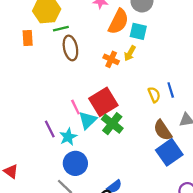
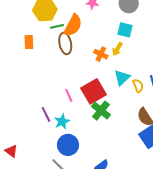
orange semicircle: (118, 22) -> (73, 25), moved
orange rectangle: (28, 38) -> (29, 42), moved
cyan triangle: (88, 120) -> (122, 78), moved

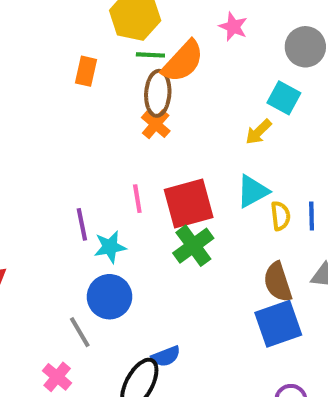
orange cross: (101, 54) -> (156, 124), moved

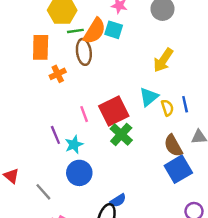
orange rectangle: (86, 71) -> (41, 47), size x1.5
cyan square: (284, 98) -> (114, 30), moved
orange cross: (156, 124) -> (58, 74), moved, turned 35
yellow arrow: (259, 132) -> (163, 60), moved, size x1.5
gray line: (80, 332) -> (43, 192), moved

